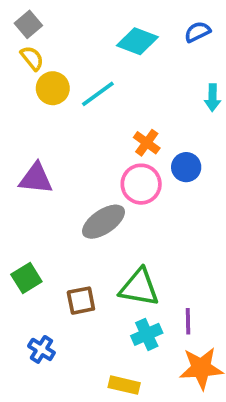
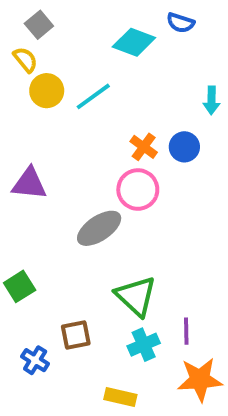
gray square: (28, 24) -> (39, 25), moved
blue semicircle: (197, 32) -> (180, 23), moved, turned -136
blue circle: (186, 167) -> (184, 147), moved
green triangle: (139, 287) -> (136, 296), turned 33
brown square: (81, 301) -> (76, 335), moved

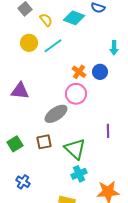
yellow semicircle: (25, 60) -> (46, 20), moved
purple line: (186, 331) -> (108, 131), moved
brown square: (76, 335) -> (44, 142), moved

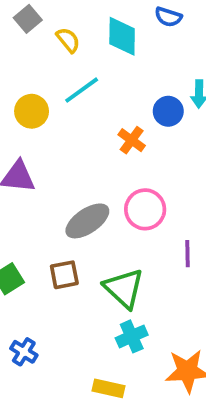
cyan diamond: (74, 18) -> (122, 36), turned 70
yellow circle: (29, 43) -> (32, 111), moved
blue circle: (100, 72) -> (168, 111), moved
pink circle: (76, 94) -> (145, 209), moved

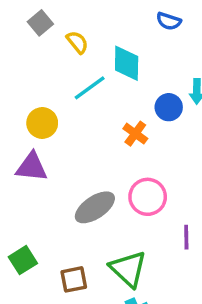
cyan diamond: (122, 36) -> (127, 63), moved
yellow circle: (32, 111) -> (42, 123), moved
brown square: (64, 275) -> (74, 279), moved

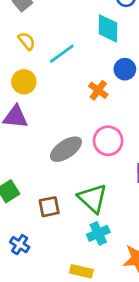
yellow semicircle: (77, 42) -> (27, 41), moved
cyan diamond: (127, 63) -> (108, 28), moved

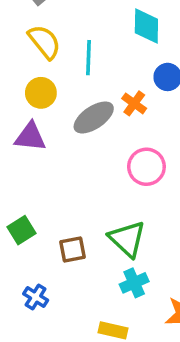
yellow semicircle: (27, 41) -> (44, 42), size x1.5
cyan line: (62, 54) -> (88, 58), turned -52
gray ellipse: (66, 149) -> (94, 117), moved

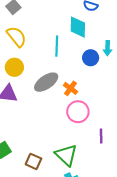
cyan line: (88, 58) -> (57, 46), moved
orange cross: (134, 103) -> (70, 88), moved
brown square: (73, 249) -> (33, 161), turned 35

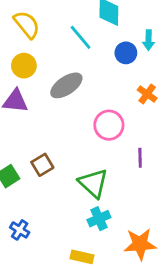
cyan line: (57, 46) -> (81, 37), turned -42
orange cross: (70, 88) -> (147, 94), moved
brown square: (33, 161) -> (42, 165), moved, turned 35

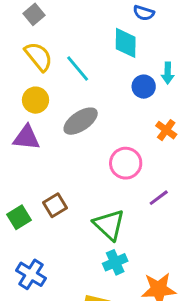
cyan line: (81, 37) -> (78, 68), moved
purple line: (140, 158) -> (159, 198), turned 54
blue cross: (20, 230) -> (31, 274), size x1.4

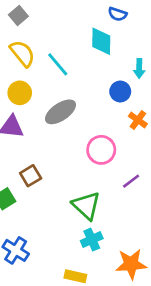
blue circle: (144, 87) -> (120, 92), moved
brown square: (55, 205) -> (31, 176), moved

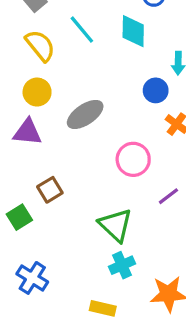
cyan line: (58, 64) -> (82, 30), moved

